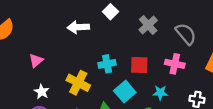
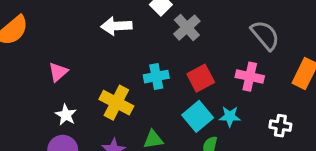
gray cross: (148, 25) -> (187, 28), moved
red square: (139, 65) -> (201, 78), turned -30
cyan square: (125, 92) -> (198, 116), moved

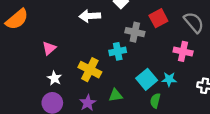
gray cross: (187, 28) -> (135, 32), moved, turned -36
red square: (201, 78) -> (158, 18), moved

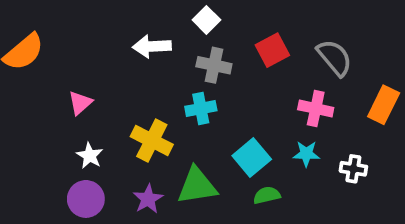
gray cross: (135, 32) -> (214, 65), moved
cyan star: (169, 79) -> (306, 154), moved
green triangle: (116, 95) -> (197, 186), size x1.6
green semicircle: (155, 101) -> (267, 195), turned 64

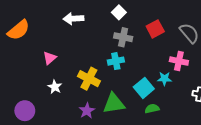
white arrow: (152, 46) -> (73, 19), moved
cyan star: (306, 154) -> (164, 79), moved
purple circle: (86, 199) -> (25, 111), moved

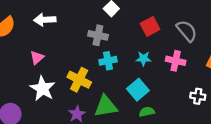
white arrow: (73, 19) -> (45, 20), moved
gray cross: (123, 37) -> (98, 35), moved
cyan star: (164, 79) -> (143, 59), moved
white star: (55, 87) -> (43, 89), size x1.6

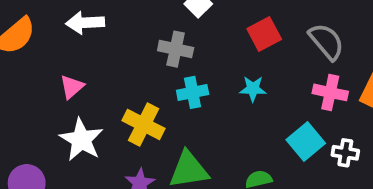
pink cross: (176, 61) -> (330, 92), moved
cyan square: (138, 90) -> (306, 141), moved

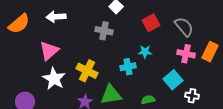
pink triangle: (72, 87) -> (49, 51), size x1.5
cyan cross: (193, 92) -> (128, 67), moved
white cross: (345, 153) -> (192, 96), moved

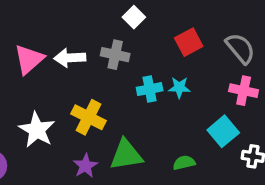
white arrow: (56, 17) -> (70, 58), moved
pink triangle: (49, 51) -> (29, 59), moved
cyan cross: (128, 67) -> (150, 89), moved

